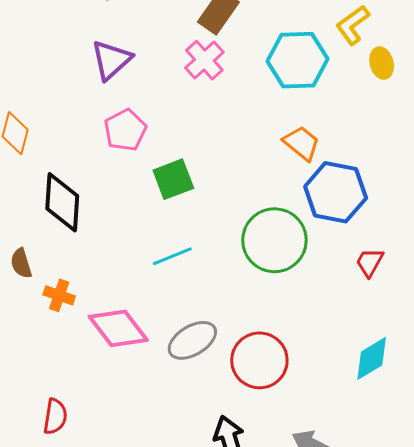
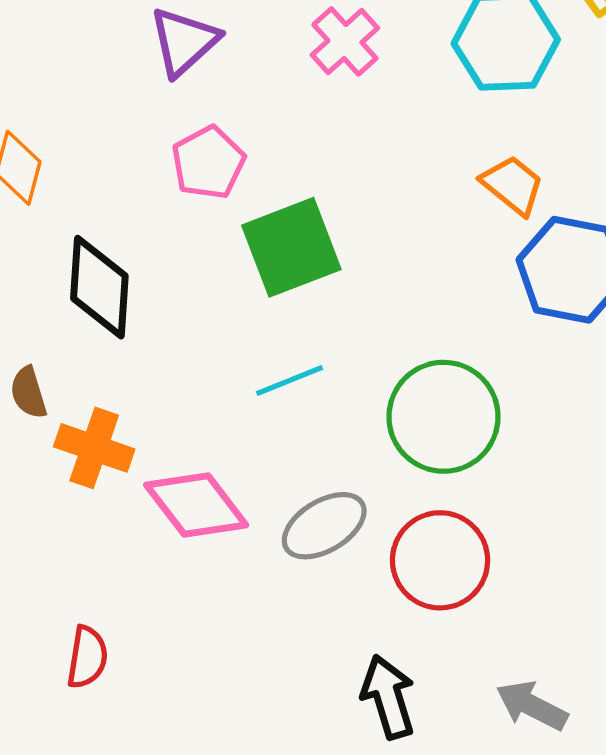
green square: (173, 179) -> (291, 247), size x1.4
green circle: (274, 240) -> (443, 417), moved
orange cross: (59, 295) -> (94, 448), size x1.4

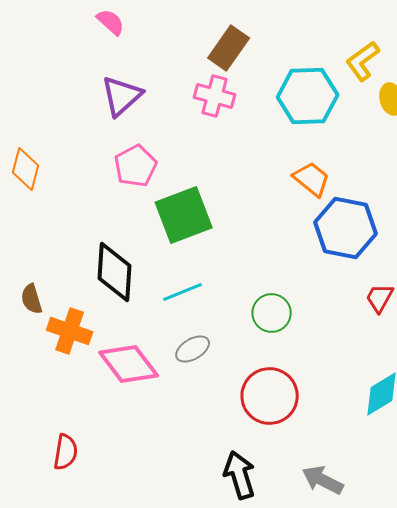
pink cross: (345, 41) -> (215, 96), turned -33
black diamond: (99, 287) -> (115, 272), moved
green circle: (443, 417) -> (272, 313), size x0.6
gray ellipse: (324, 526) -> (193, 349), moved, size x0.7

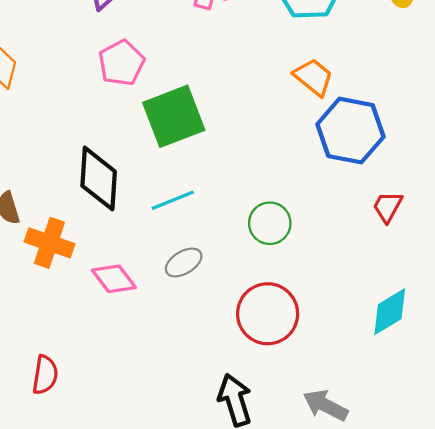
pink diamond: (129, 364) -> (114, 279), size x0.7

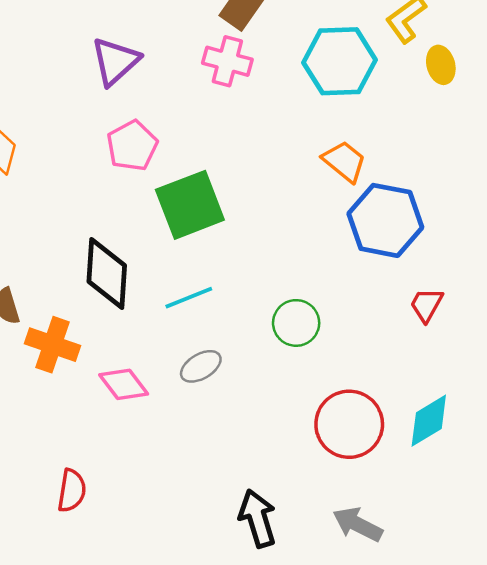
red circle: (268, 314) -> (349, 424), moved
red semicircle: (45, 375) -> (72, 491), moved

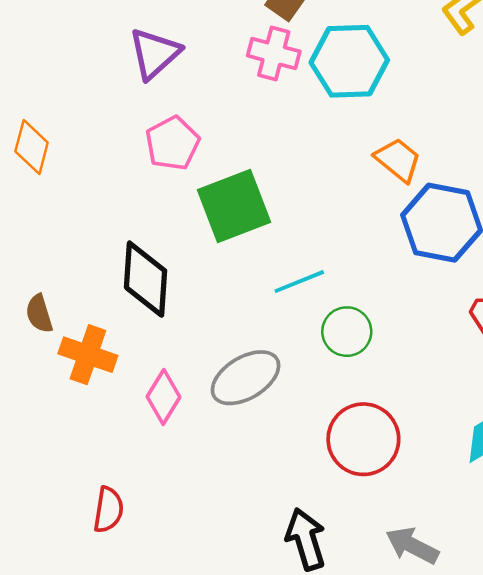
cyan hexagon: (340, 61) -> (349, 61), moved
cyan line: (189, 298) -> (299, 282), moved
gray ellipse: (201, 366) -> (246, 378), size x1.6
pink diamond: (124, 384) -> (164, 397), turned 69
red circle: (349, 424) -> (363, 439), moved

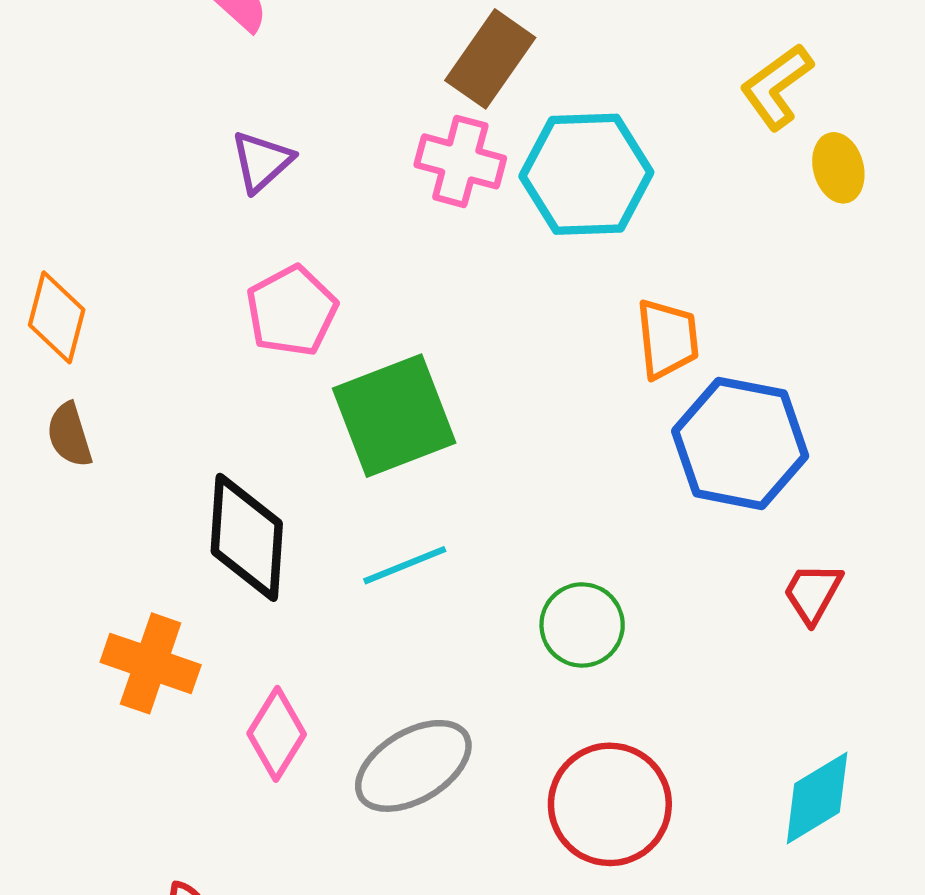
purple triangle: (155, 54) -> (262, 161), size x0.7
orange trapezoid: (398, 160) -> (668, 339), turned 45
cyan line: (299, 282) -> (405, 565), moved
brown semicircle: (39, 314) -> (69, 435), moved
gray ellipse: (246, 378) -> (413, 766), moved

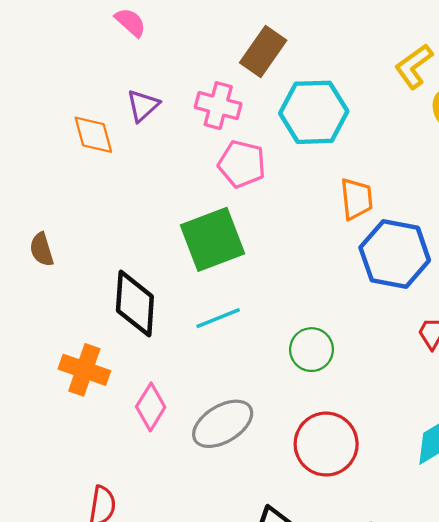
pink cross: (460, 161) -> (218, 106), moved
pink pentagon: (292, 311) -> (242, 164), moved, turned -30
orange diamond: (57, 317) -> (93, 135), moved, turned -30

